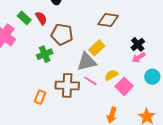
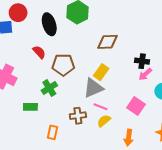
green rectangle: (24, 18) -> (30, 107), moved, turned -32
black cross: (138, 44) -> (142, 61), turned -32
yellow semicircle: (111, 75) -> (104, 121), moved
brown cross: (67, 85) -> (78, 116), size x0.7

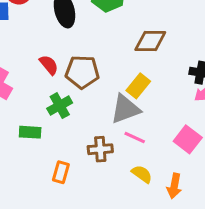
red semicircle: (39, 52) -> (49, 65), moved
yellow semicircle: (104, 121) -> (142, 174), moved, turned 72

